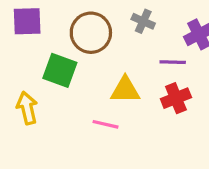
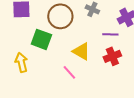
yellow triangle: (125, 90) -> (81, 51), turned 30
pink line: (106, 124) -> (69, 72), turned 35

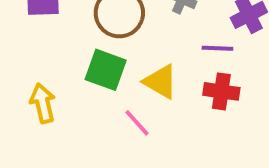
green square: (41, 39) -> (106, 70), moved
red cross: (112, 56) -> (221, 91), turned 30

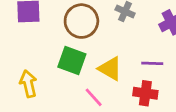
purple line: (217, 48) -> (152, 63), moved
red cross: (221, 91) -> (145, 93), moved

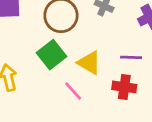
green square: (72, 61) -> (51, 55), turned 32

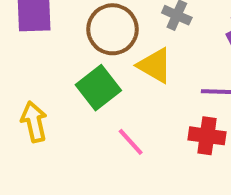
yellow triangle: (89, 63) -> (155, 65), moved

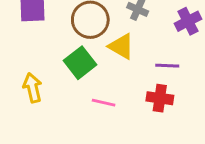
pink line: (131, 142) -> (104, 103), turned -35

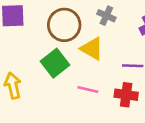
pink line: (104, 103) -> (88, 89), moved

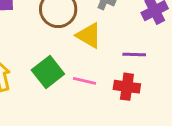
green square: (55, 63) -> (48, 72), moved

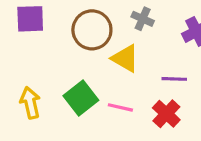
red cross: (127, 87) -> (166, 114), turned 35

